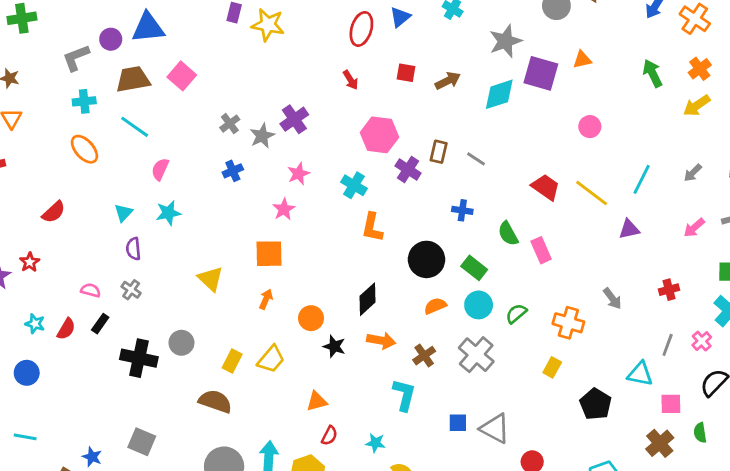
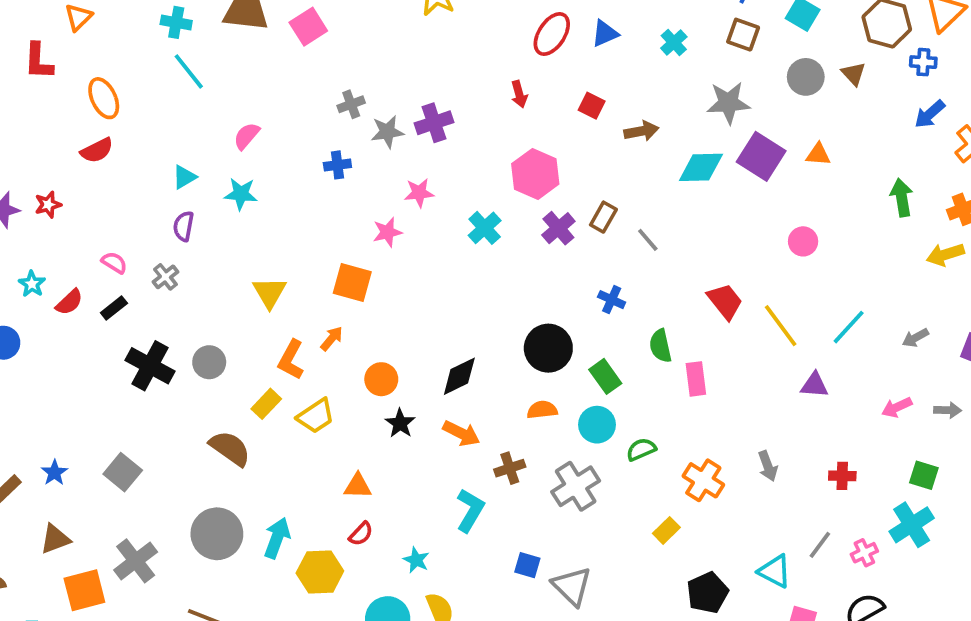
cyan line: (135, 127) -> (189, 71), moved
orange ellipse: (84, 149) -> (104, 98), moved
orange L-shape: (372, 227) -> (291, 360), moved

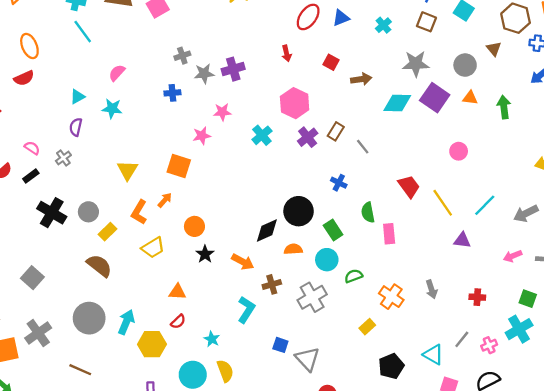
gray circle: (806, 77) -> (465, 65), moved
green arrow: (902, 198) -> (504, 107), moved
gray arrow: (915, 338) -> (526, 213), size x1.5
black diamond: (459, 376) -> (267, 231), moved
yellow rectangle: (266, 404) -> (107, 232), moved

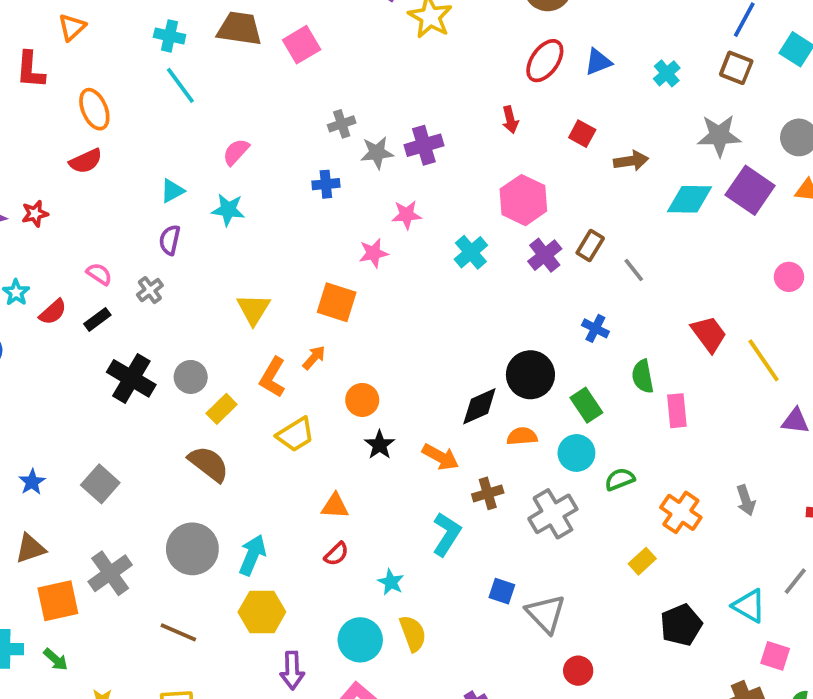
yellow hexagon: (152, 344) -> (262, 612), moved

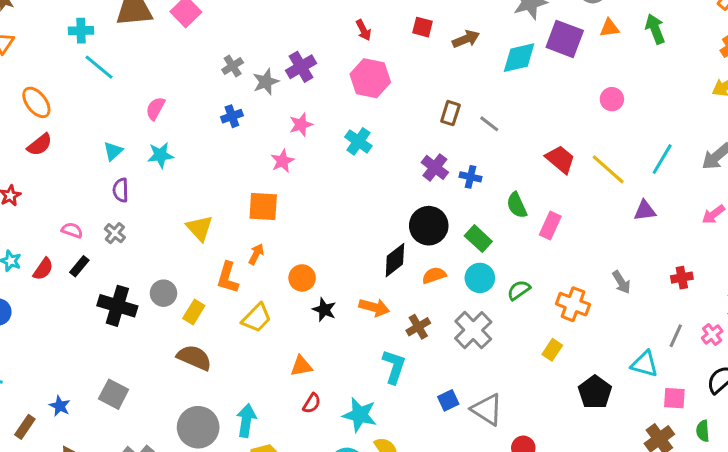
pink hexagon: (523, 200) -> (370, 78), moved
purple cross: (545, 255) -> (435, 167), moved
pink rectangle: (677, 411) -> (550, 225), turned 44
cyan star: (391, 582) -> (360, 415), size x1.6
blue square: (502, 591) -> (448, 400), turned -30

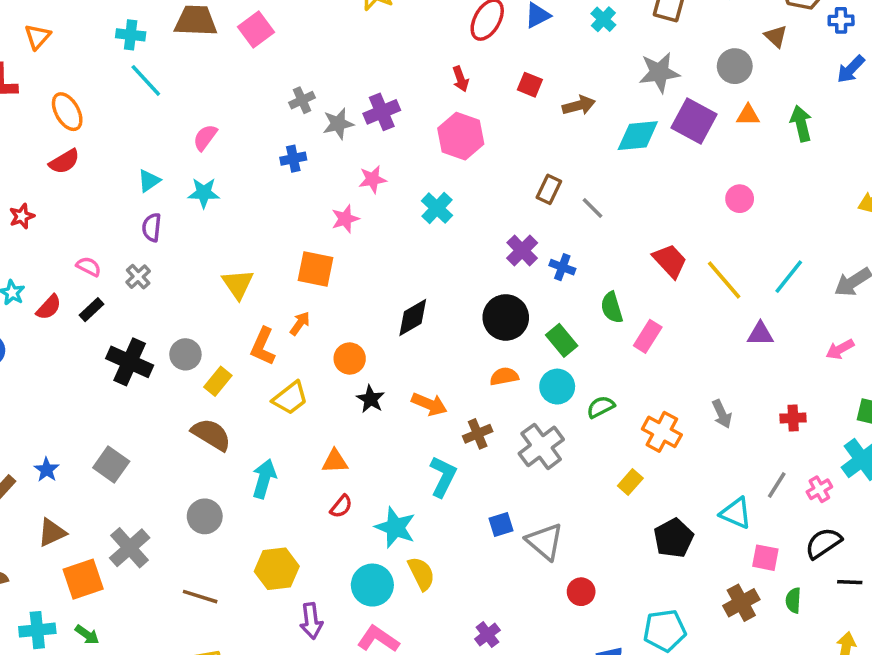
black diamond: (395, 260) -> (413, 317), moved
cyan arrow: (246, 420) -> (264, 479), moved
gray circle: (198, 427) -> (205, 516), size x0.7

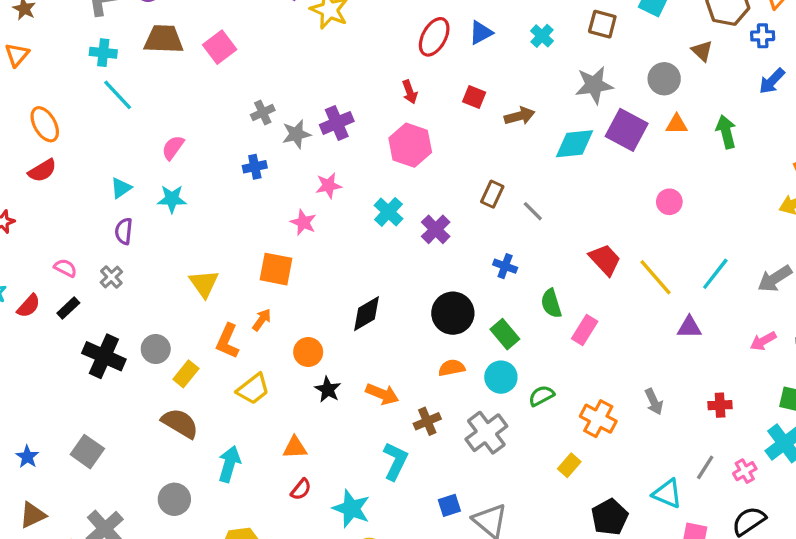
pink star: (345, 219) -> (303, 222), turned -30
purple cross: (522, 250) -> (436, 229), moved

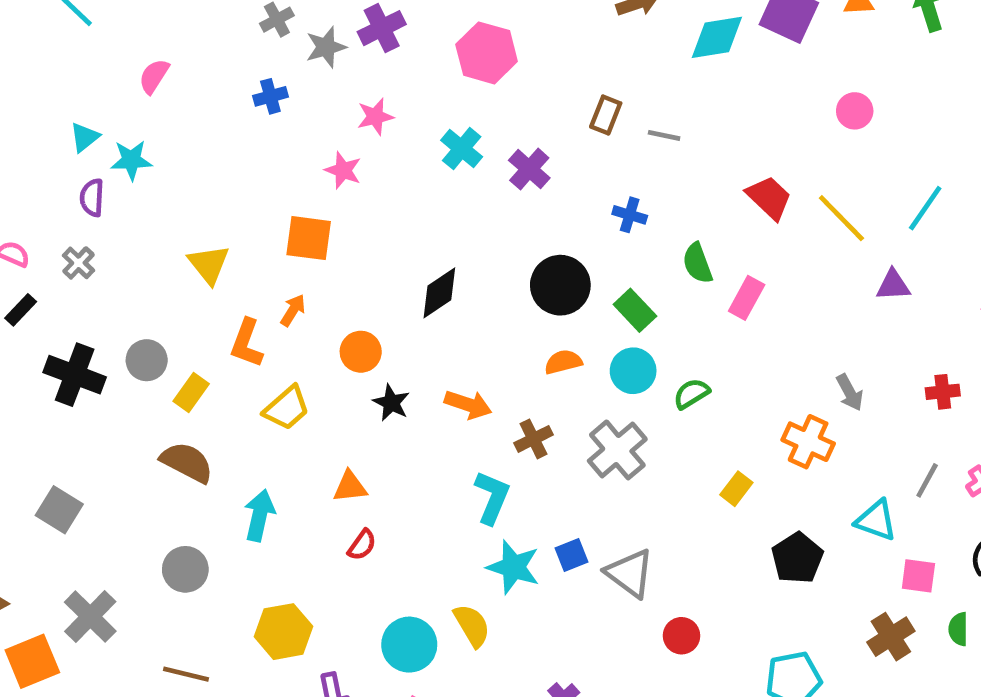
cyan star: (172, 199) -> (131, 160), moved
gray line: (533, 211) -> (664, 135), turned -30
orange cross: (598, 419) -> (808, 442), moved
cyan star: (351, 509) -> (513, 567), moved

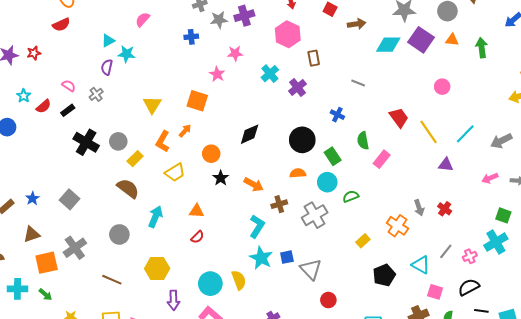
brown rectangle: (606, 115) -> (314, 58), moved, turned -42
red cross: (943, 392) -> (445, 209), moved, turned 32

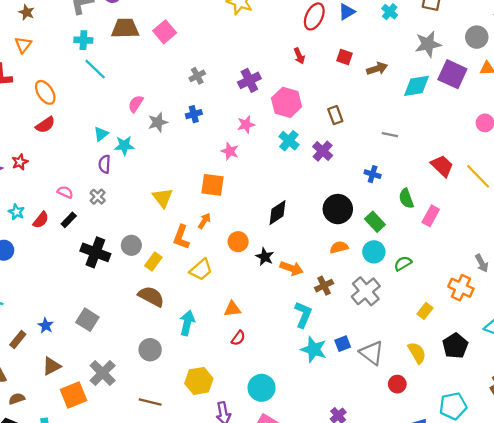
gray star: (219, 20) -> (158, 122), moved
pink hexagon: (288, 34) -> (287, 102), moved
black star: (221, 178) -> (265, 257), moved
yellow semicircle: (239, 280) -> (417, 353), moved

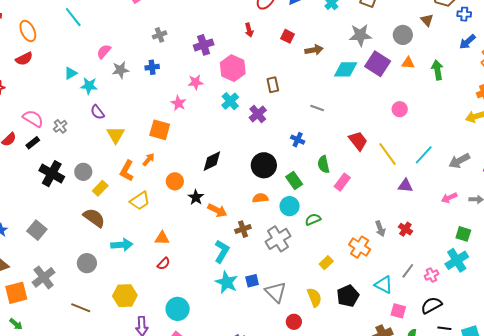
purple semicircle: (105, 164) -> (97, 112), moved, turned -49
pink semicircle: (65, 192) -> (33, 119), size x1.5
cyan arrow: (187, 323) -> (122, 245), turned 65

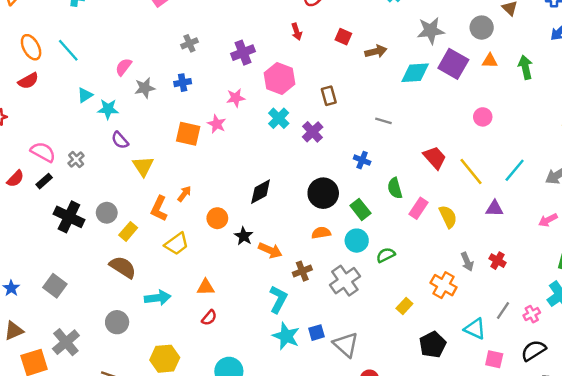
cyan line: (73, 17) -> (68, 50), moved
orange square: (160, 130) -> (188, 134), moved
yellow semicircle: (314, 297) -> (448, 217), moved

